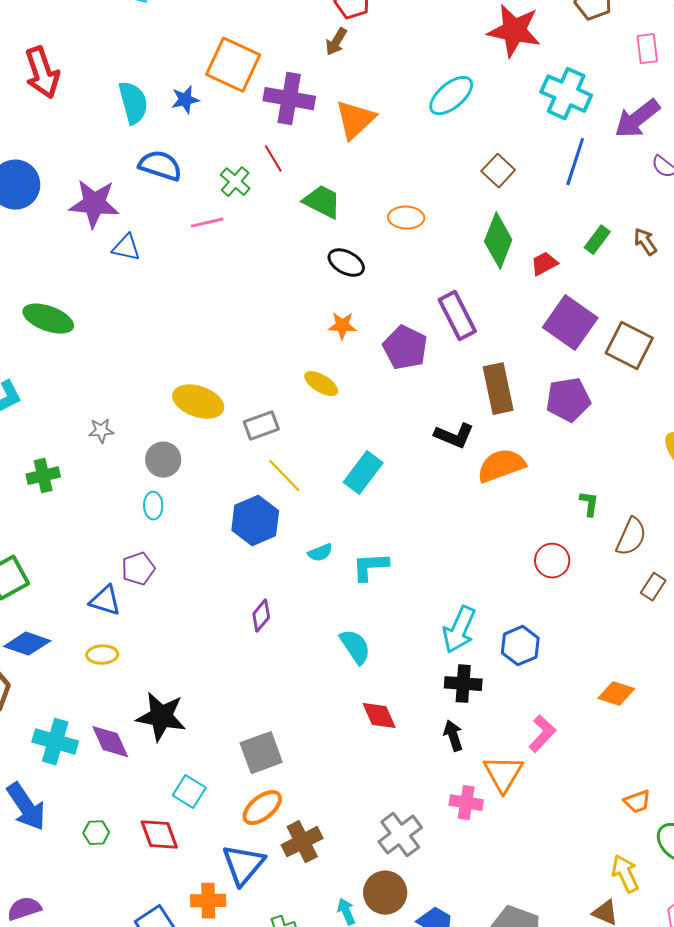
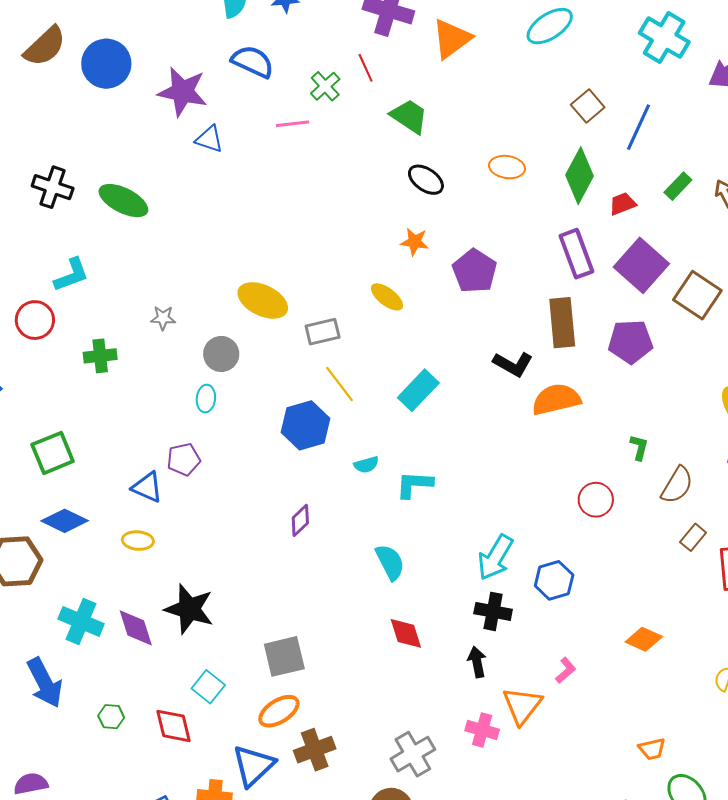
blue line: (575, 162) -> (639, 127), moved
orange ellipse: (406, 218) -> (507, 167), moved
purple rectangle: (457, 316) -> (576, 254), moved
pink L-shape: (542, 734) -> (566, 670), size x0.7

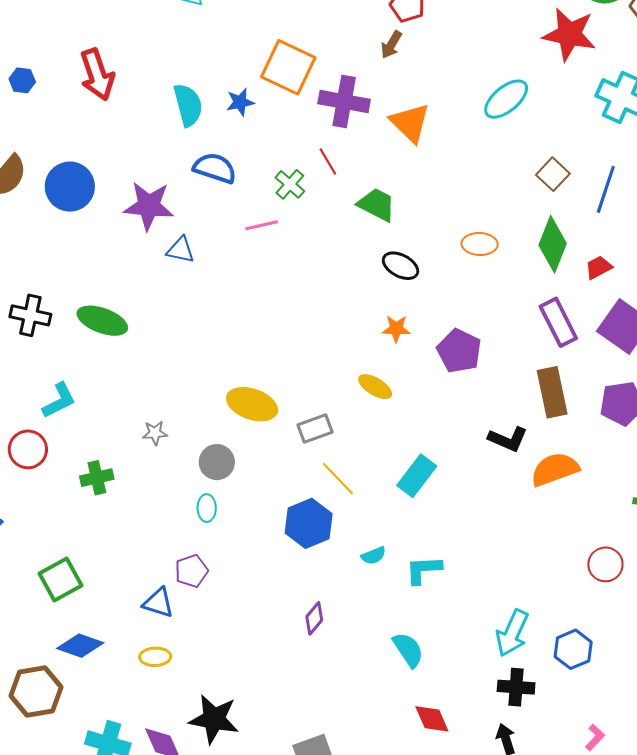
orange triangle: (452, 39) -> (410, 123), turned -33

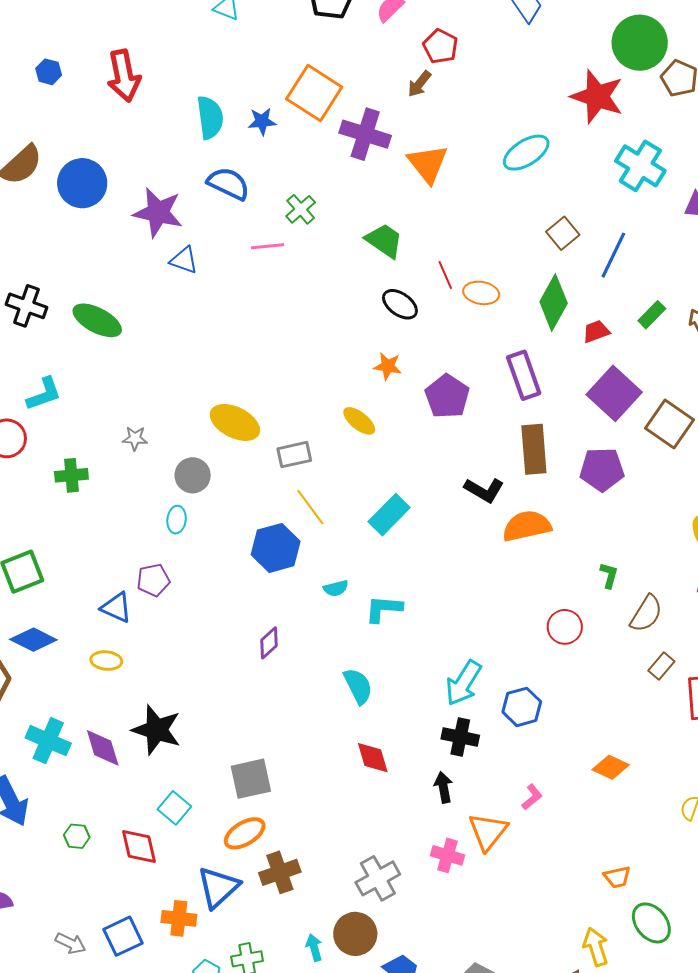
red line: (328, 161) -> (445, 275), moved
purple rectangle: (558, 322) -> (524, 375), moved

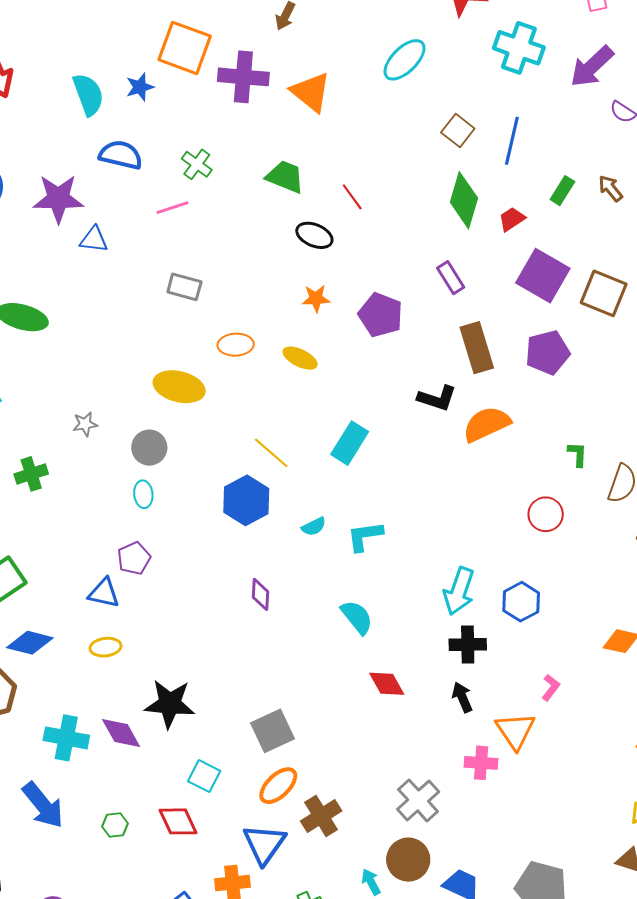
orange ellipse: (481, 293) -> (236, 345), moved
purple rectangle: (524, 375) -> (451, 278), size x0.7
gray rectangle: (294, 455) -> (184, 287), moved, turned 40
purple diamond: (269, 643) -> (261, 594), turned -32

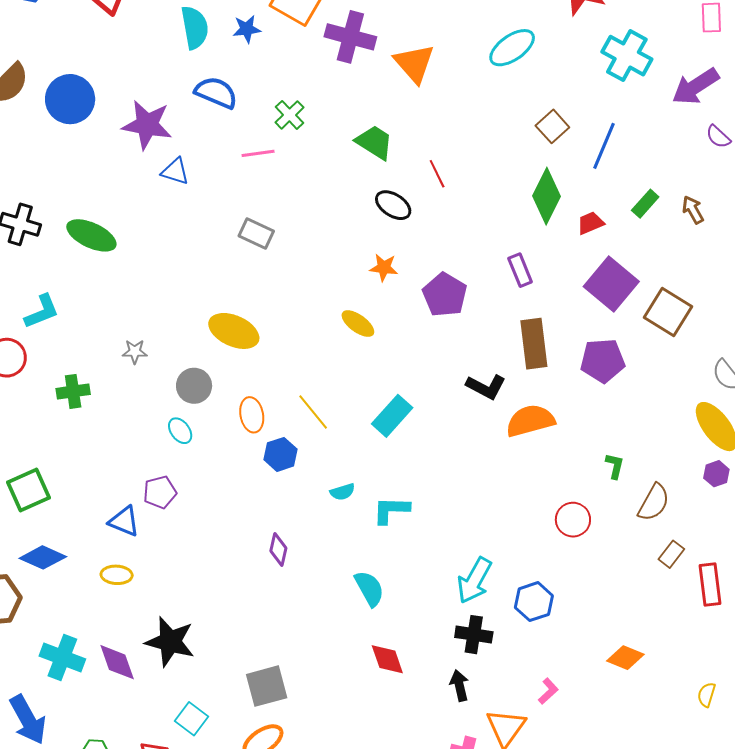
orange ellipse: (236, 345) -> (252, 415), moved, turned 72
cyan ellipse: (143, 494) -> (180, 431), turned -40
blue hexagon: (246, 500) -> (280, 454), size x0.7

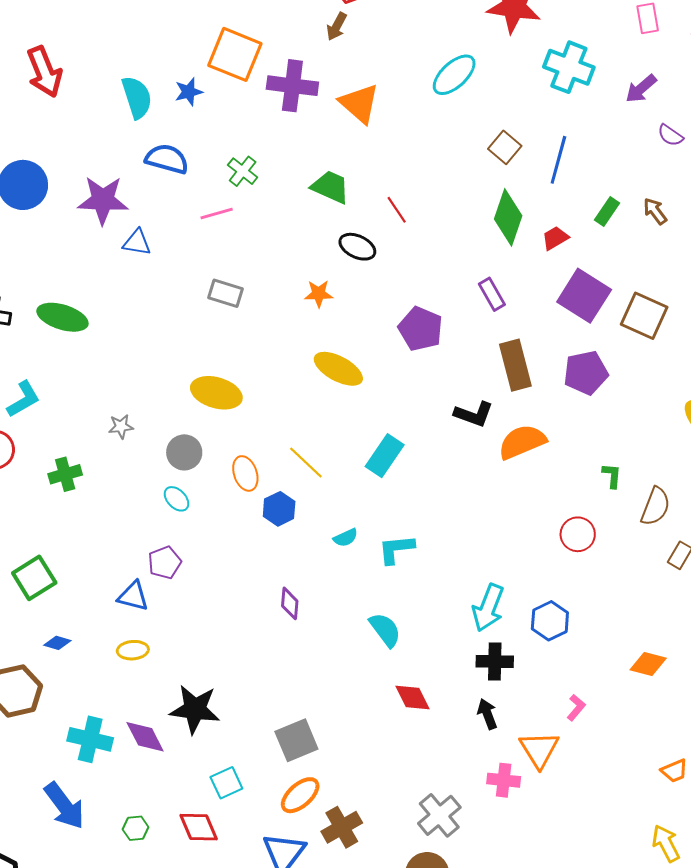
purple arrow: (695, 86) -> (641, 89), size x0.7
orange star: (384, 268) -> (319, 294), moved
yellow ellipse: (358, 324) -> (338, 369), size x1.4
blue diamond: (43, 557) -> (57, 643), size x0.6
cyan square: (192, 719) -> (226, 783), turned 36

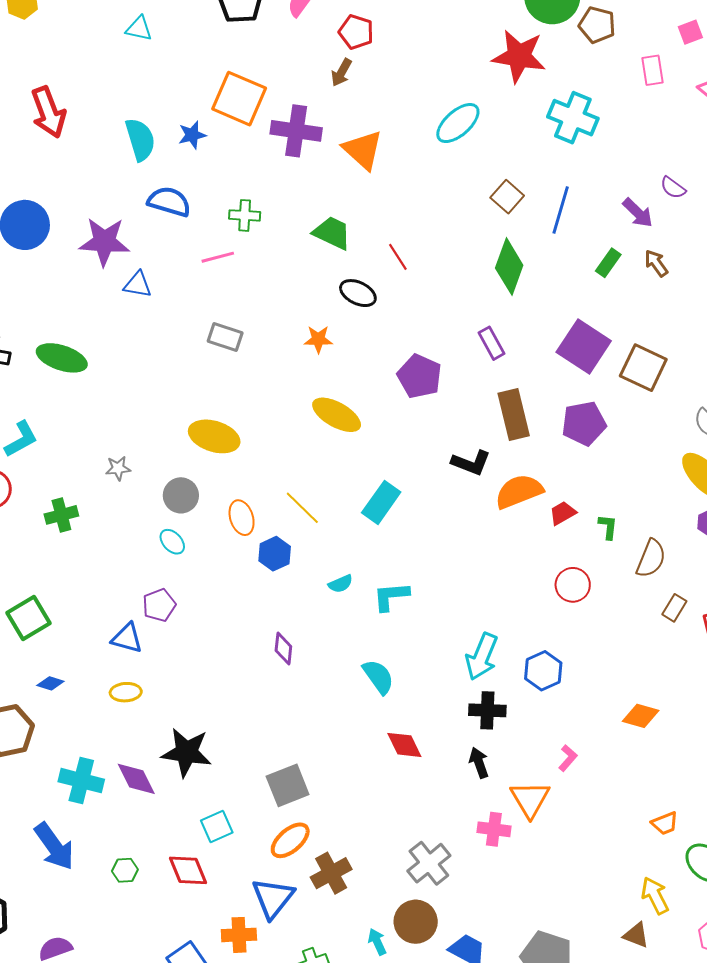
purple arrow: (641, 89) -> (638, 213), moved, turned -96
green cross: (243, 171) -> (245, 215), turned -36
red trapezoid: (555, 238) -> (563, 513), moved

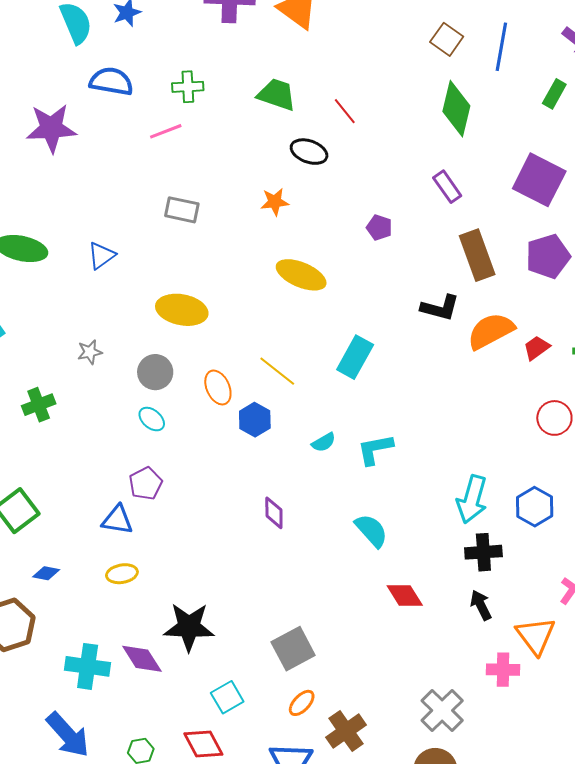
blue triangle: (138, 285) -> (101, 255), moved, turned -40
purple pentagon: (419, 376) -> (379, 228), size x0.6
orange ellipse: (290, 840) -> (302, 703), size x0.7

